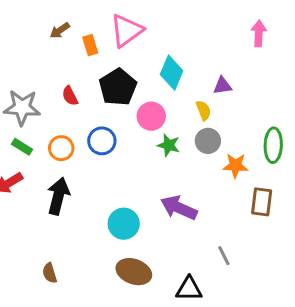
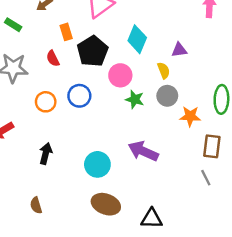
orange rectangle: (90, 45) -> (66, 32), moved
green rectangle: (22, 147) -> (13, 25), moved
black arrow: (58, 196) -> (46, 154), moved, size x0.7
gray line: (224, 256) -> (206, 178), moved

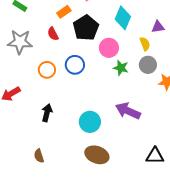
orange rectangle: (66, 32) -> (64, 12), turned 72
black triangle: (152, 219) -> (155, 156), moved

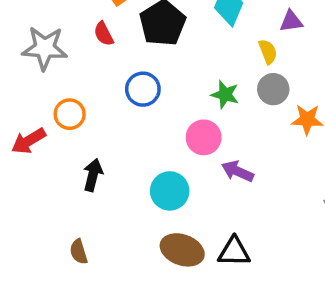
pink circle: (109, 48) -> (204, 137), moved
orange circle: (47, 70) -> (70, 114), moved
purple arrow: (128, 111) -> (238, 171), size x0.7
black triangle: (155, 156) -> (234, 252), moved

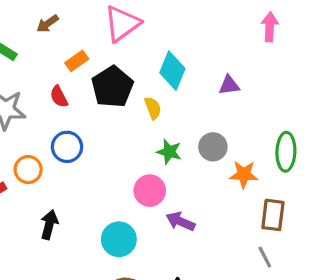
yellow semicircle: (268, 52) -> (153, 108), moved
blue circle: (143, 89) -> (67, 147), moved

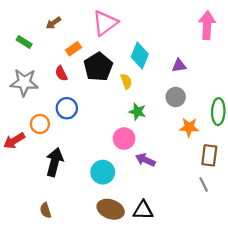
pink arrow: (270, 27) -> (207, 25), size x1.4
gray circle: (213, 147) -> (176, 97), moved
black arrow: (49, 225) -> (54, 162), size x1.4

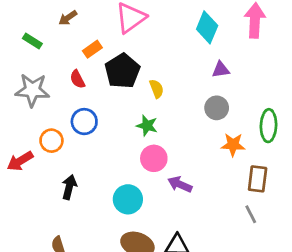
cyan diamond: (140, 56) -> (207, 27), moved
green star: (137, 112) -> (147, 126), moved
black arrow: (54, 162) -> (69, 187), size x0.7

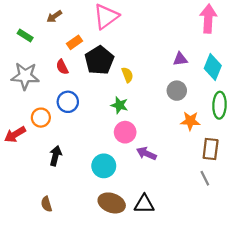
cyan diamond: (207, 27) -> (213, 67), moved

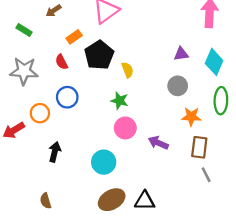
brown rectangle: (211, 149) -> (199, 147), moved
purple arrow: (146, 154) -> (158, 143), moved
brown ellipse: (112, 203) -> (112, 200), turned -50

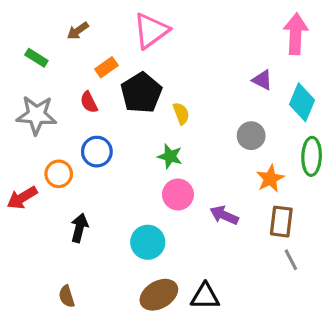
purple triangle: (181, 54) -> (262, 80), moved, turned 35
orange star: (191, 117) -> (270, 179), turned -30

